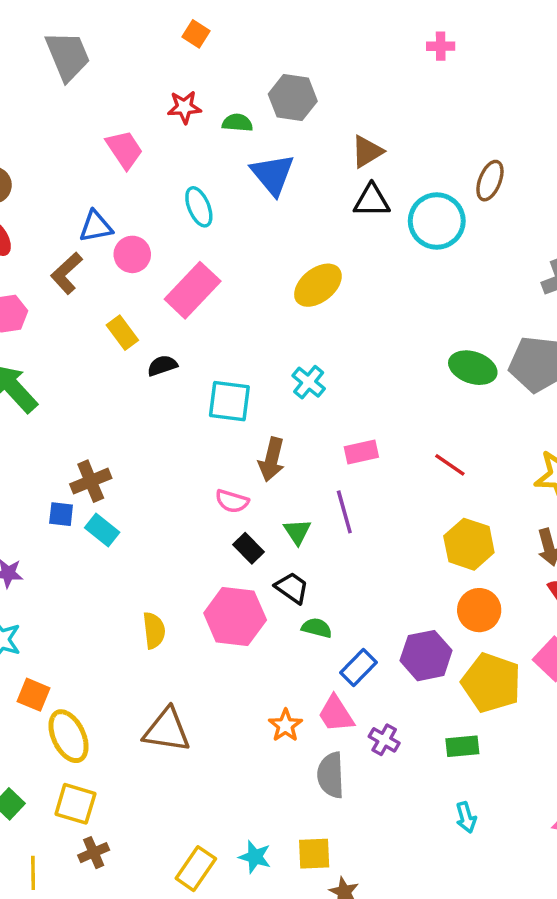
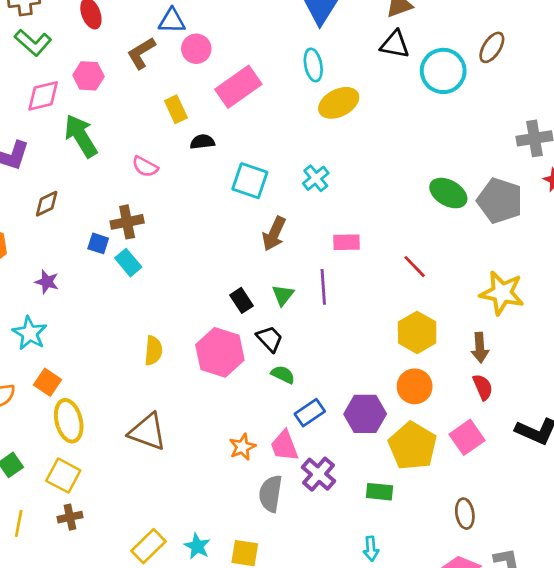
cyan ellipse: (199, 207) -> (313, 65), moved
pink semicircle: (232, 501) -> (145, 167), moved
purple cross: (384, 740) -> (318, 474), size x1.4

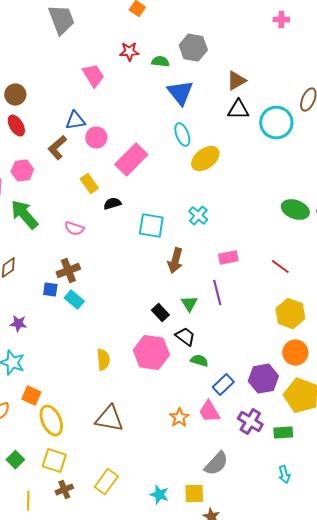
purple cross: (318, 474) -> (250, 422), moved
gray semicircle: (271, 494) -> (216, 464), moved, turned -136
yellow rectangle: (148, 546) -> (106, 482), moved

